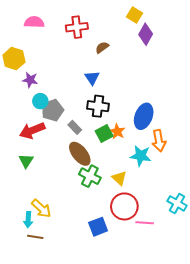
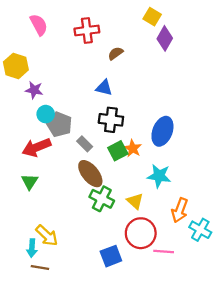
pink semicircle: (34, 22) -> (39, 25), turned 60
blue triangle: (92, 78) -> (104, 88), turned -42
gray pentagon: (52, 110) -> (59, 124), turned -30
orange arrow: (159, 141) -> (180, 210), moved, turned 30

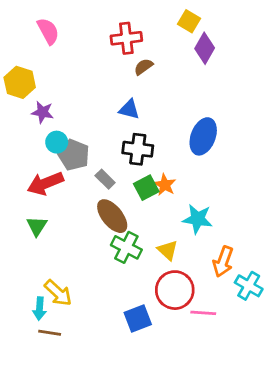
red cross: (87, 30) -> (126, 38), moved
blue ellipse: (162, 131) -> (203, 136), moved

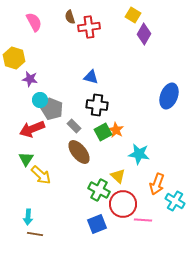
brown semicircle: (143, 67) -> (70, 17), moved, turned -72
blue ellipse: (203, 136) -> (169, 96), moved
green cross: (126, 247) -> (99, 190), moved
yellow arrow: (58, 293) -> (41, 175), moved

